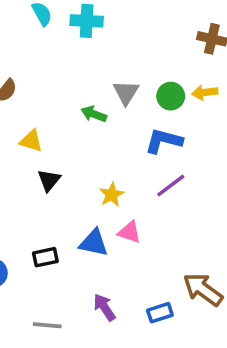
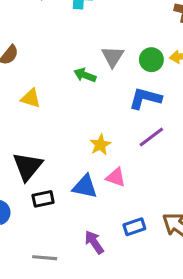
black triangle: (49, 180) -> (28, 166), moved, size x1.5
blue rectangle: (160, 313) -> (134, 227), moved

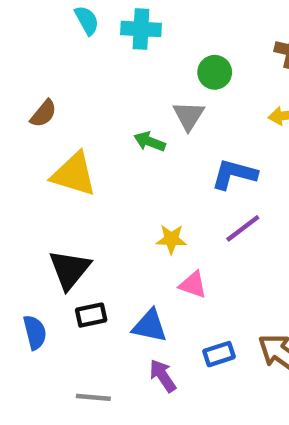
green circle: (151, 60) -> (215, 72), moved
yellow triangle: (31, 98) -> (74, 174), size x1.6
yellow star: (100, 145) -> (171, 239), turned 30
blue triangle: (85, 187) -> (150, 326), moved

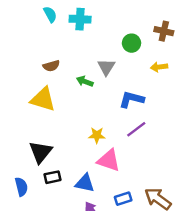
green circle: (215, 72) -> (131, 43), moved
brown semicircle: (43, 113) -> (51, 66), moved, turned 35
pink triangle: (193, 285) -> (109, 160), size x1.5

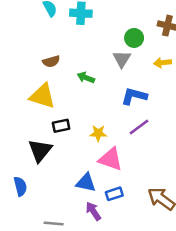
gray triangle: (106, 67) -> (122, 59), moved
black rectangle: (52, 177) -> (61, 126), moved
blue rectangle: (123, 199) -> (114, 194), moved

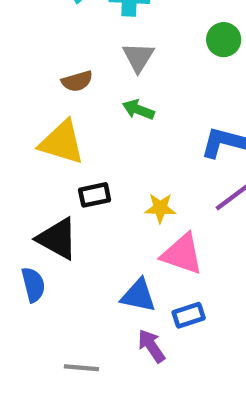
gray triangle: (122, 59) -> (138, 57), moved
black triangle: (40, 151) -> (57, 239), turned -40
blue semicircle: (20, 186) -> (33, 285), moved

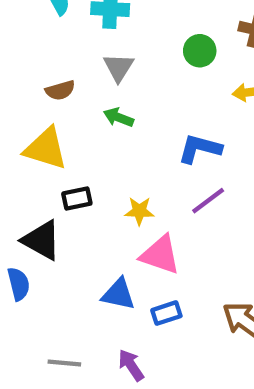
purple arrow: (151, 346) -> (131, 365), moved

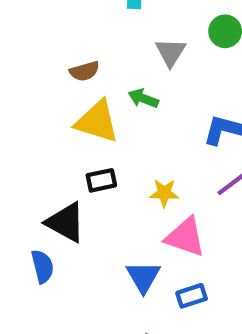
gray triangle: (119, 67) -> (171, 52), moved
yellow triangle: (46, 149) -> (97, 122), moved
blue triangle: (119, 294) -> (143, 277), turned 48

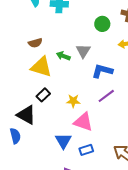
gray triangle: (171, 52) -> (83, 51), moved
black rectangle: (101, 180) -> (43, 95), turned -32

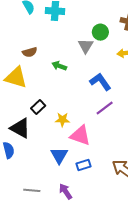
gray triangle: (83, 51) -> (86, 46), moved
yellow triangle: (41, 67) -> (16, 77), moved
blue L-shape: (102, 71) -> (100, 82), turned 40
yellow star: (73, 101) -> (62, 120), moved

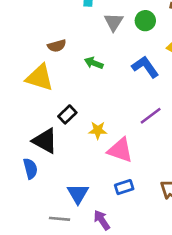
gray triangle: (86, 46) -> (114, 22), moved
blue L-shape: (100, 82) -> (145, 67), moved
blue triangle: (59, 156) -> (78, 194), moved

